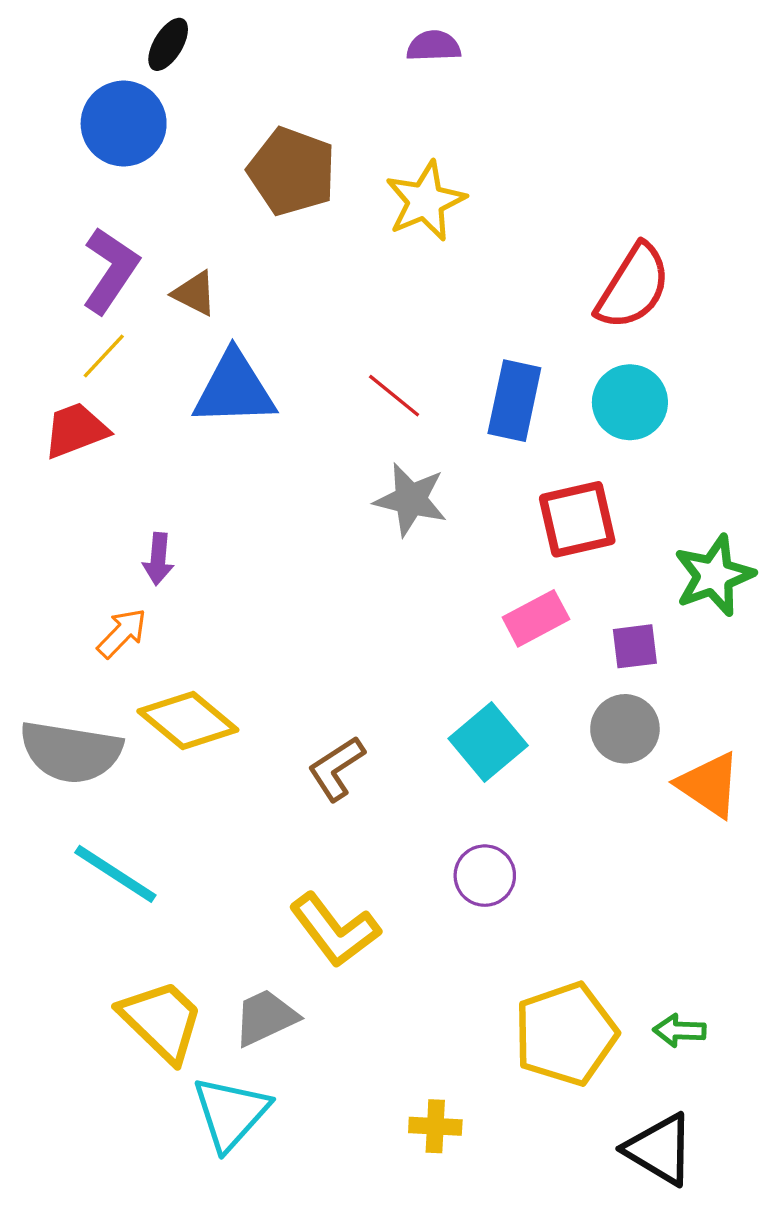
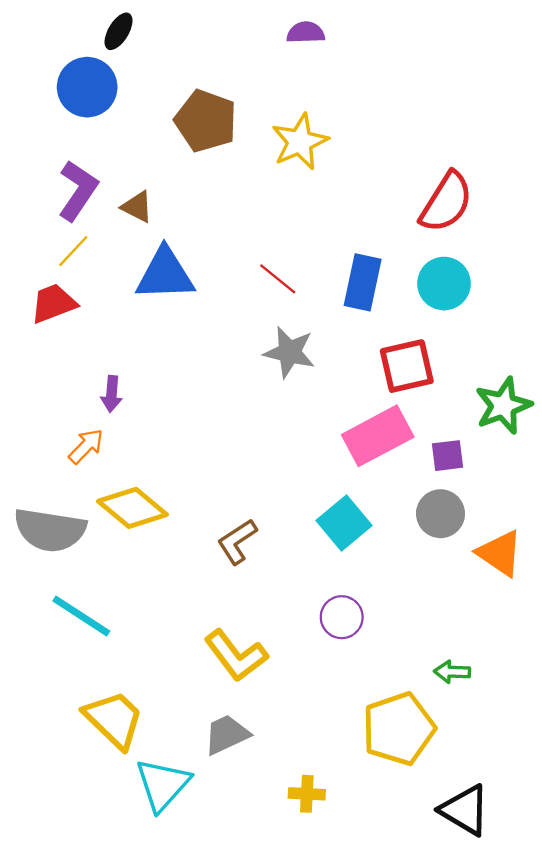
pink rectangle: (536, 618) -> (378, 436), size x1.5
gray trapezoid: (265, 1017) -> (227, 735), moved
green arrow: (679, 1031) -> (452, 672), moved

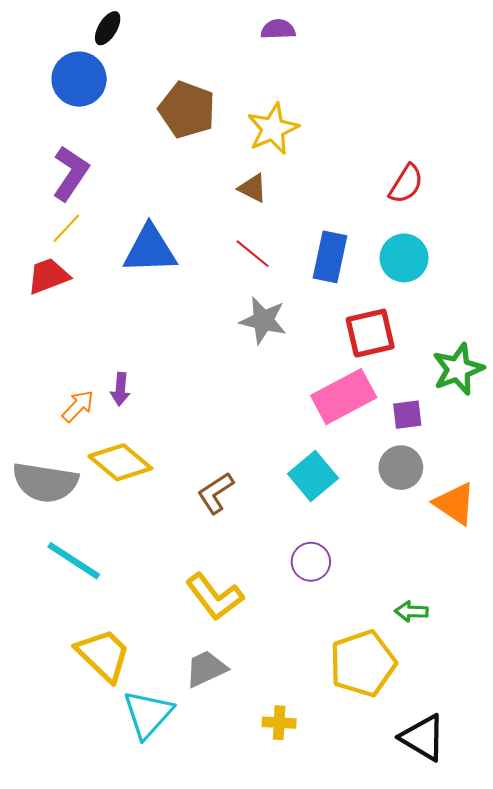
red semicircle: (446, 202) -> (406, 184), size x0.7
brown triangle: (137, 207) -> (253, 188), moved
purple arrow: (112, 394) -> (120, 389), moved

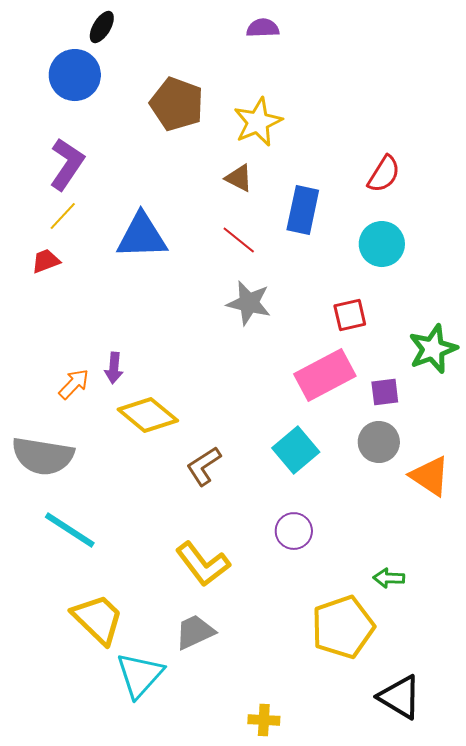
blue rectangle: (330, 257) -> (303, 210), moved
red trapezoid: (48, 276) -> (46, 261), size x0.7
red square: (370, 333) -> (350, 315), size x0.7
yellow diamond: (120, 462) -> (148, 415), moved
yellow cross: (279, 723) -> (264, 720), moved

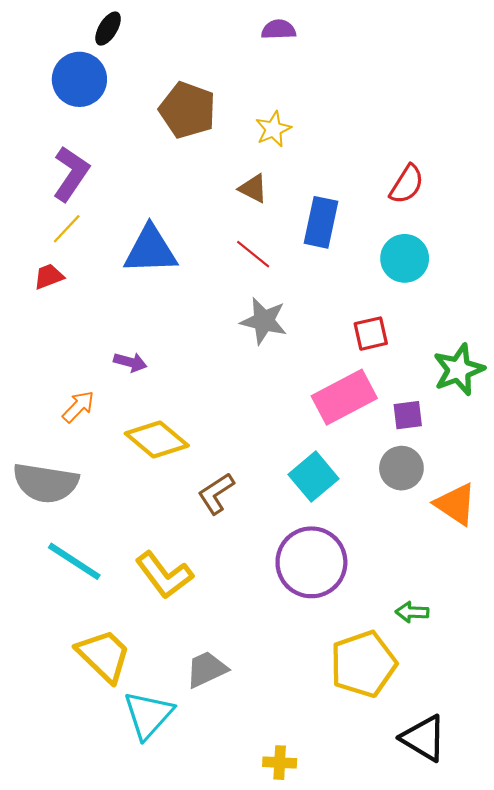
yellow star: (258, 122) -> (273, 129), size x0.7
purple arrow: (114, 368) -> (130, 362), moved, turned -80
purple circle: (294, 531) -> (311, 562), size x1.8
yellow L-shape: (203, 564) -> (164, 575), moved

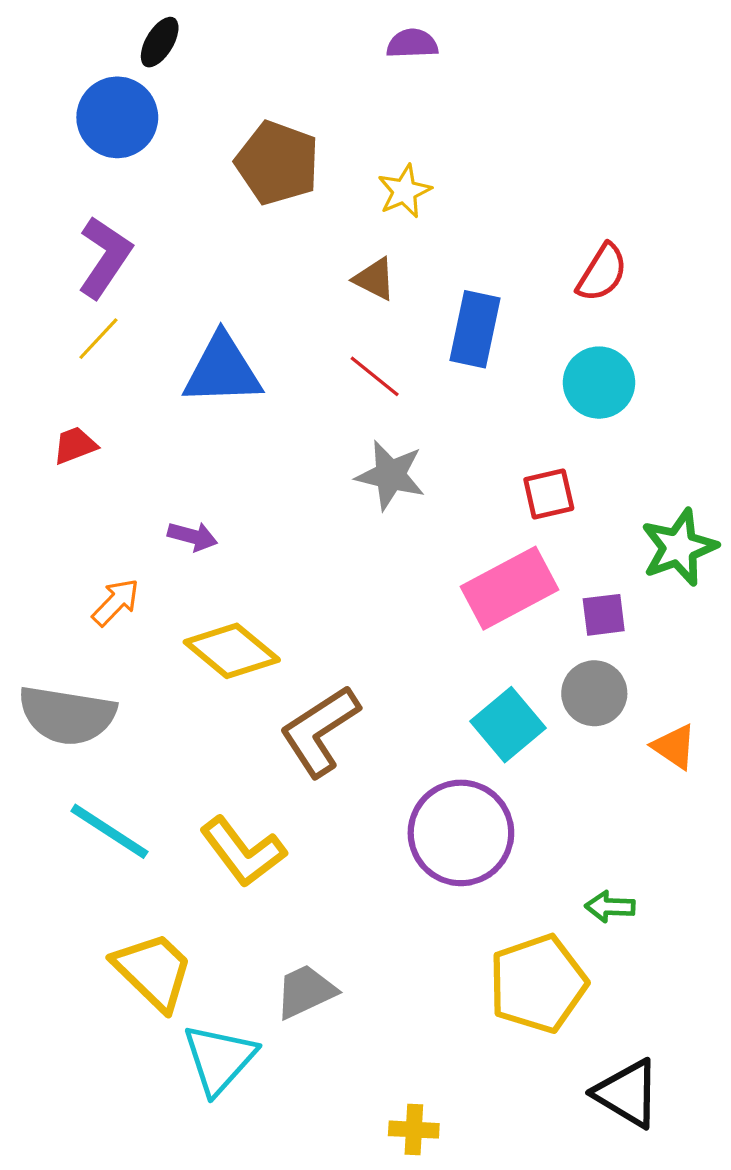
red trapezoid: (49, 276) -> (75, 445), moved
cyan square: (314, 477) -> (508, 725), moved
brown L-shape: (216, 494) -> (320, 731), size x1.5
orange triangle: (455, 504) -> (674, 747), size x0.7

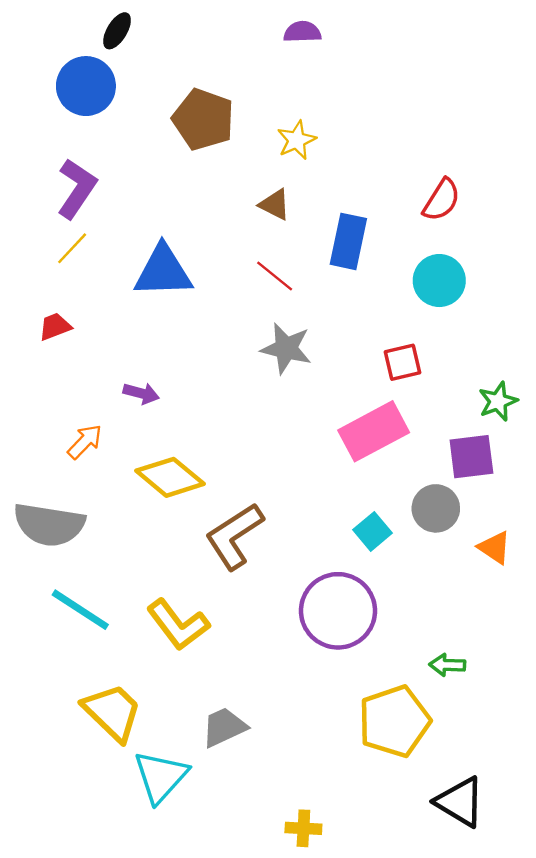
green star: (679, 547) -> (498, 401), size x0.7
purple square: (604, 615) -> (471, 457), moved, size x1.4
cyan square: (508, 725) -> (373, 531), size x0.7

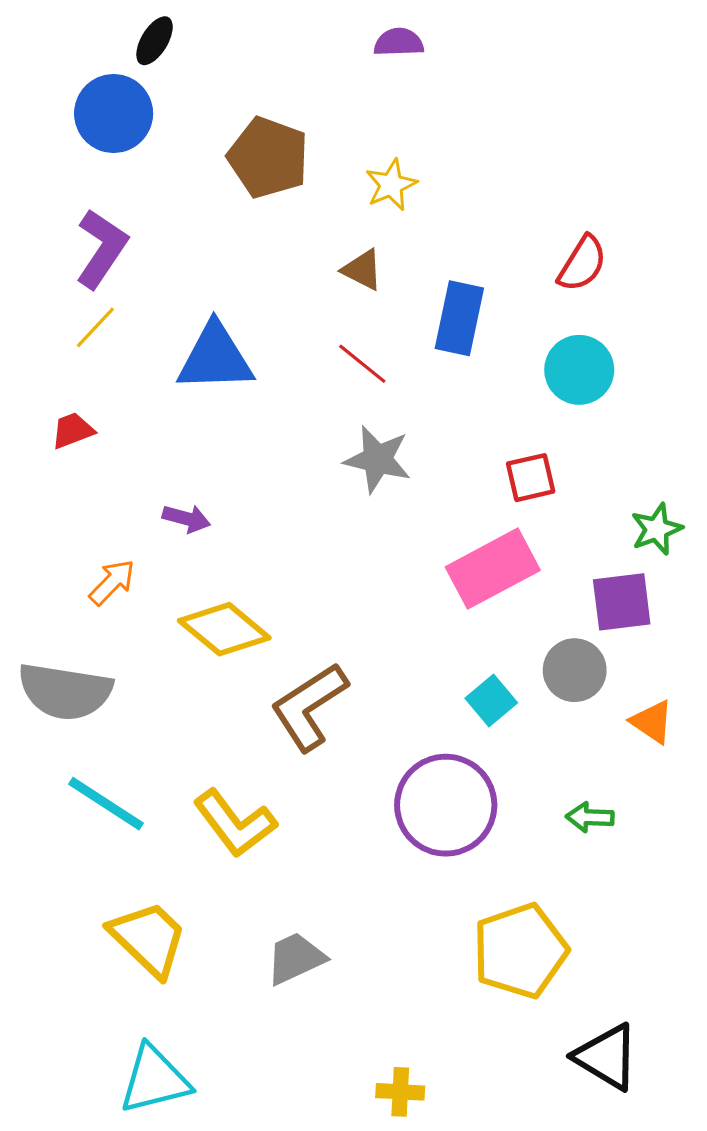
green arrow: (447, 665) -> (590, 817), moved
cyan triangle: (161, 777) -> (155, 1080), moved, turned 34

